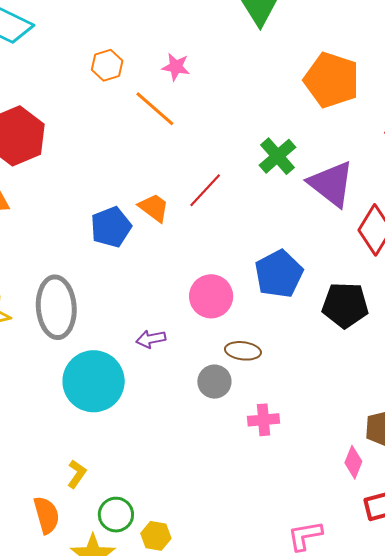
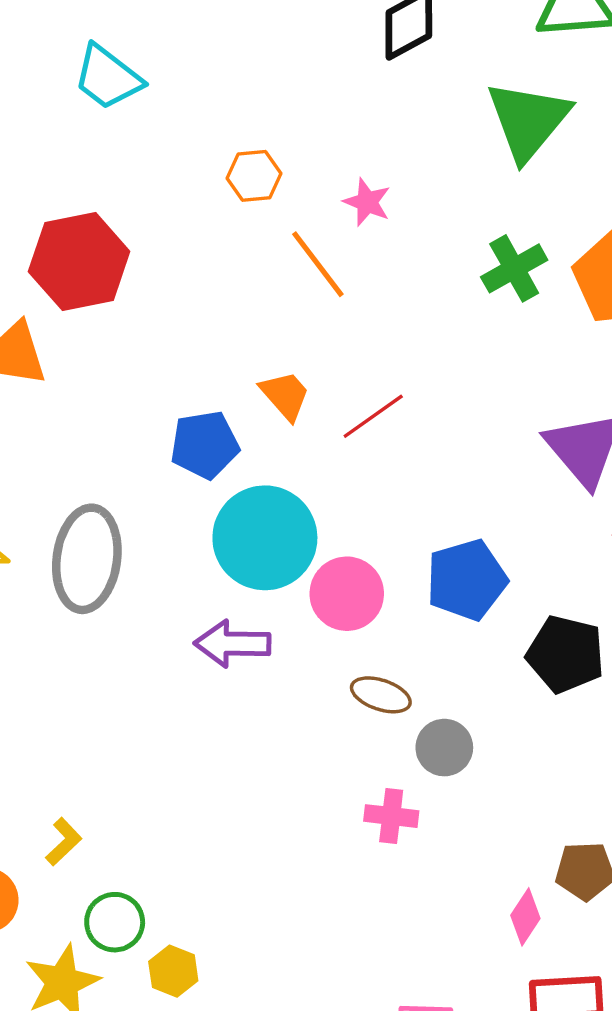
green cross: (277, 156) -> (514, 268), moved
orange trapezoid: (154, 208) -> (285, 395), moved
purple arrow: (151, 339) -> (232, 644), size x1.5
cyan circle: (94, 381) -> (265, 538), moved
gray circle: (214, 382) -> (444, 748), moved

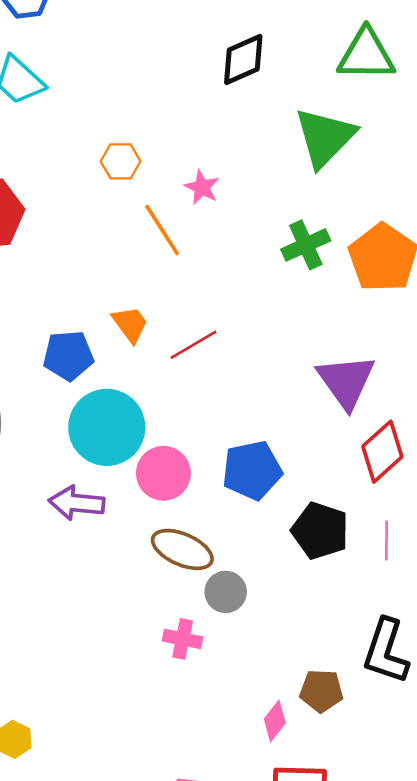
brown ellipse: (381, 695) -> (182, 549), size x1.4

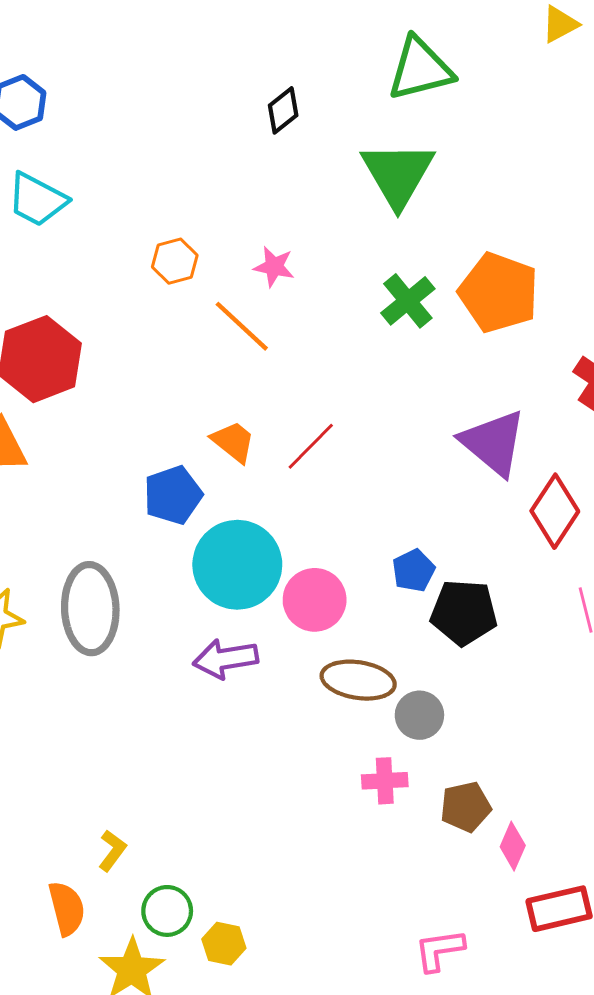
black diamond: (243, 60) -> (283, 110), size x0.7
blue pentagon: (252, 470) -> (414, 570), size x0.6
black pentagon: (320, 531) -> (464, 612), moved
brown pentagon: (321, 691) -> (466, 807), moved

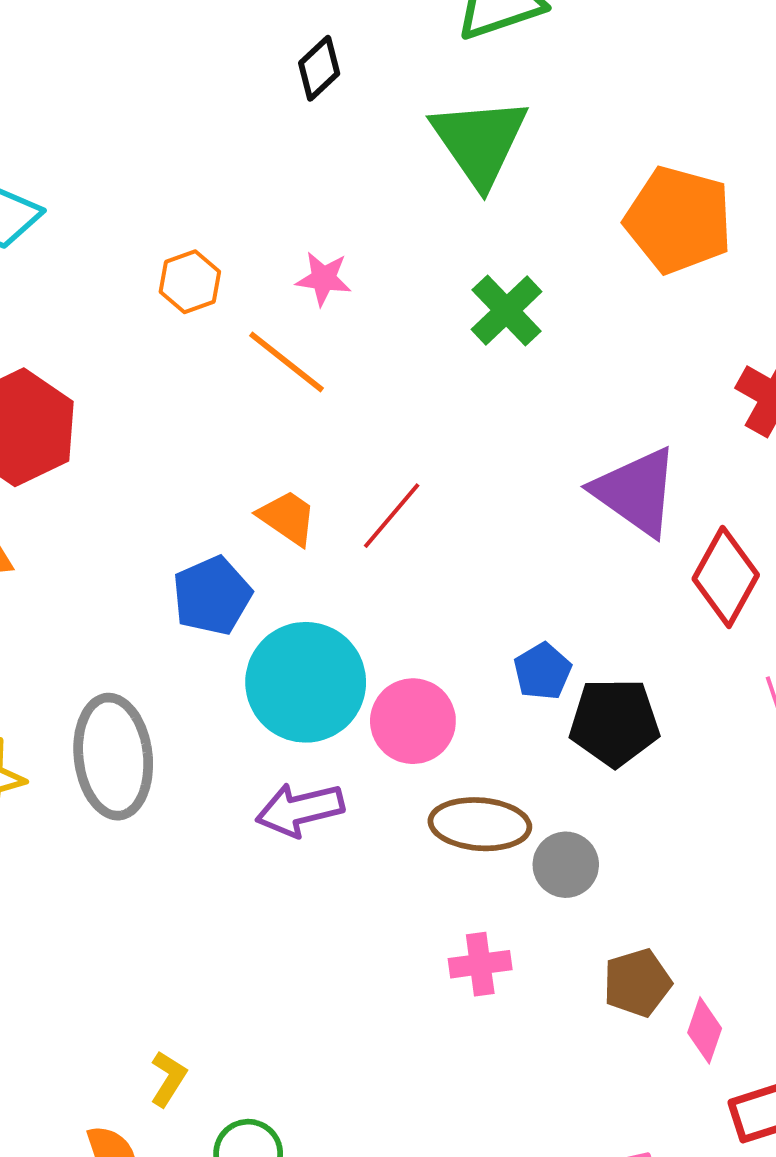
orange pentagon: (499, 293) -> (679, 220), moved
pink cross: (385, 781) -> (480, 964), moved

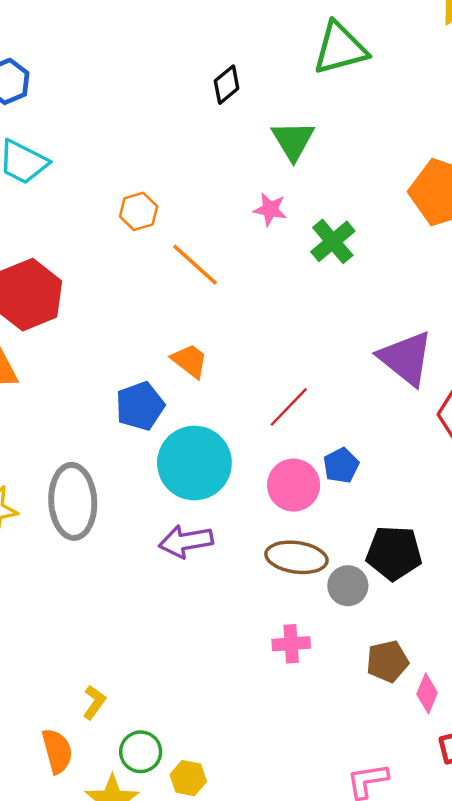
green triangle: (480, 141) -> (293, 140), moved, size x0.7
pink star: (324, 279) -> (270, 209), moved
red line: (392, 516) -> (289, 407), moved
pink circle: (413, 721) -> (294, 485), moved
black pentagon: (614, 722) -> (394, 553), moved

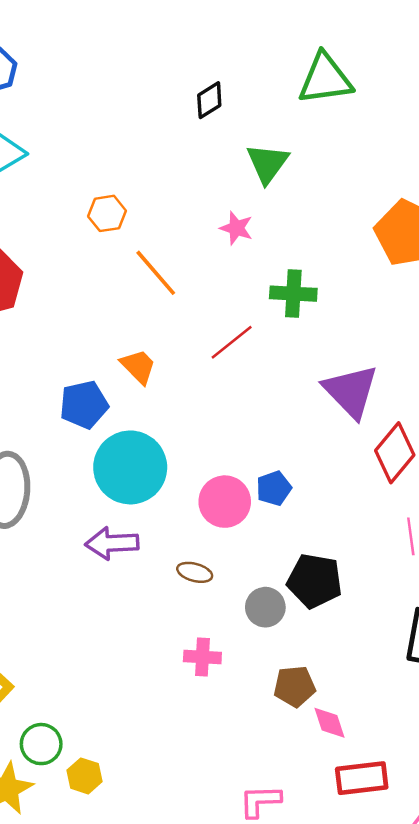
green cross: (333, 241) -> (293, 294), moved, turned 36
red line: (289, 407) -> (232, 342), moved
brown ellipse: (296, 557) -> (195, 572), moved, size x0.6
pink diamond: (427, 693) -> (330, 723), turned -48

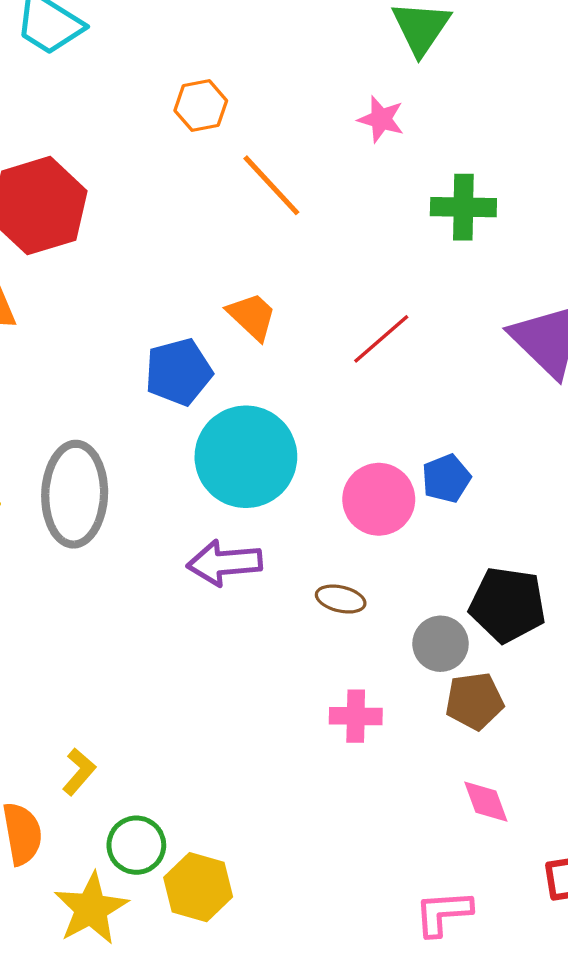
red line: (232, 342) -> (381, 339), moved
brown pentagon: (295, 686) -> (474, 701), moved
pink diamond: (330, 723) -> (486, 802), moved
yellow hexagon: (84, 776) -> (198, 887), size x1.4

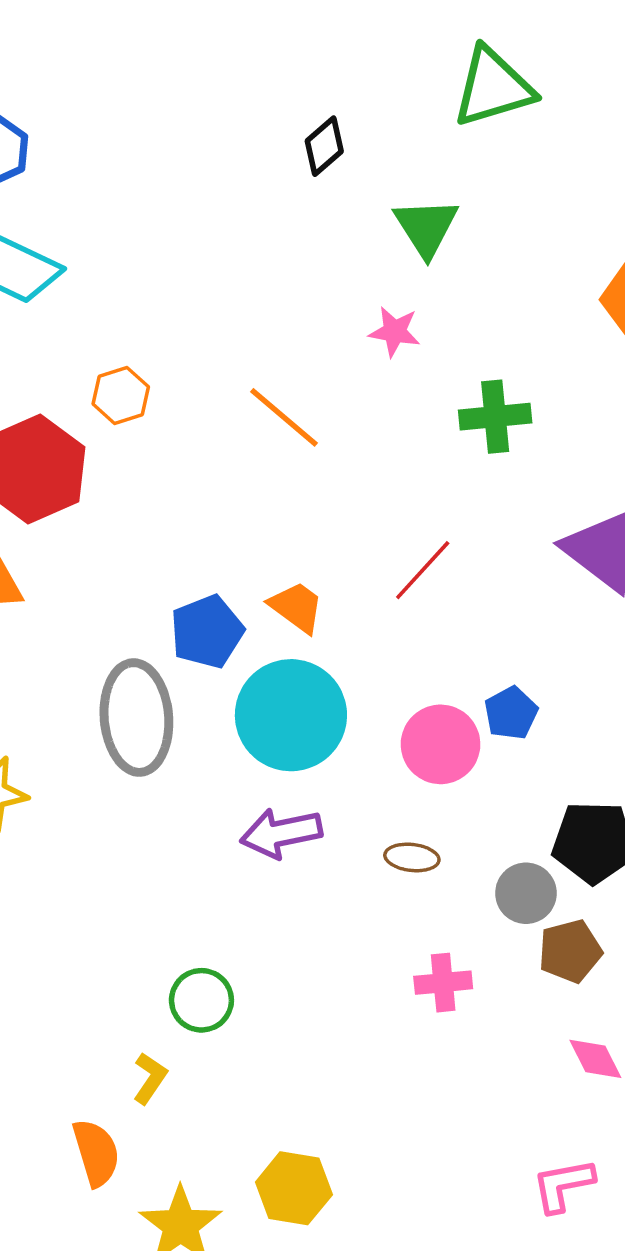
orange hexagon: (201, 106) -> (121, 395), moved
orange trapezoid: (252, 316) -> (297, 607), moved
gray ellipse: (75, 494) -> (136, 718), moved
green circle: (136, 845) -> (201, 1000), moved

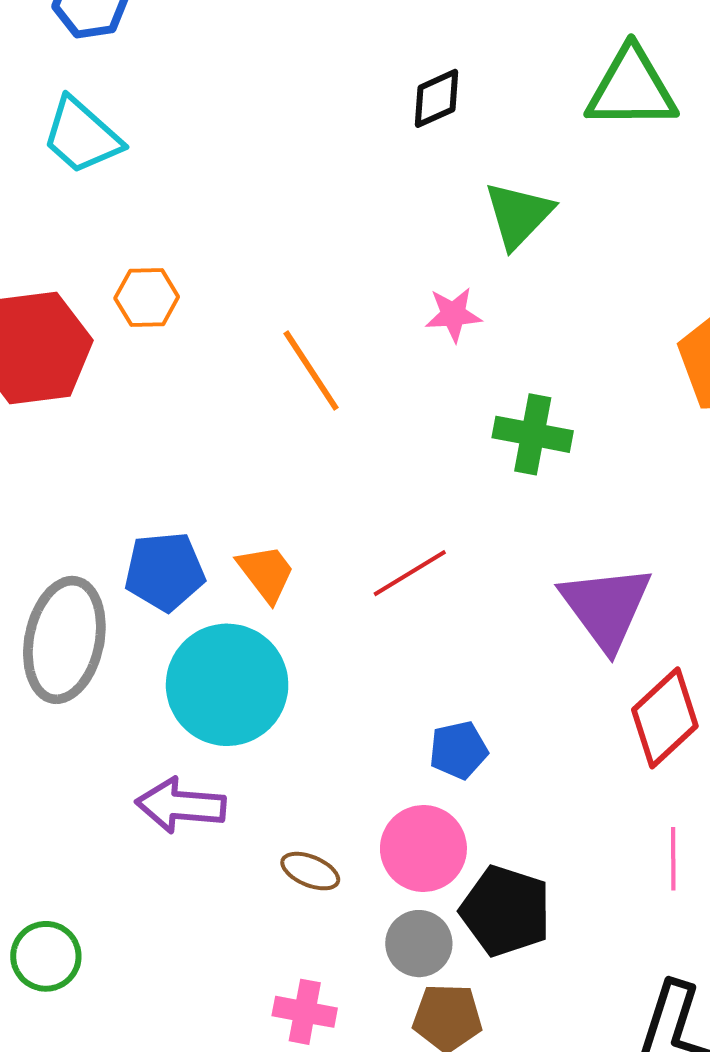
pink star: (395, 332) -> (453, 314), turned -30
pink circle: (441, 744) -> (423, 848), moved

